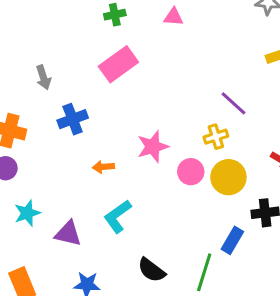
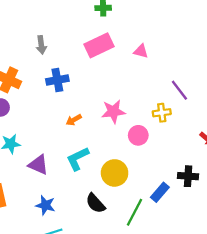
pink triangle: (174, 17) -> (141, 51), moved
orange arrow: (103, 167) -> (74, 120), turned -35
yellow circle: (228, 177) -> (115, 173), moved

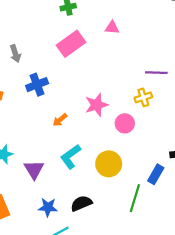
pink triangle: (141, 51) -> (112, 28), moved
purple line: (179, 90) -> (156, 73), turned -40
purple triangle: (38, 165) -> (34, 169), turned 45
black semicircle: (96, 203) -> (81, 203), moved, turned 120

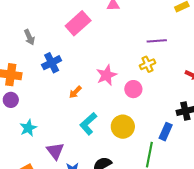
purple triangle: (34, 169) -> (55, 151), moved

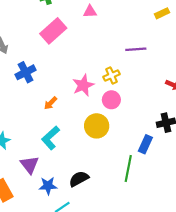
yellow cross: (147, 64) -> (112, 75), moved
cyan L-shape: (88, 124) -> (51, 138), moved
yellow circle: (123, 127) -> (97, 126), moved

